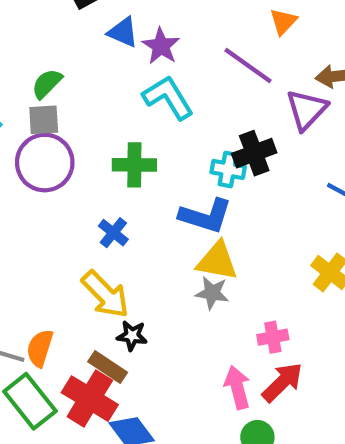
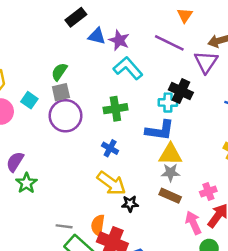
black cross: (254, 153) -> (181, 91), turned -35
orange semicircle: (40, 348) -> (98, 225), moved
brown rectangle: (108, 367) -> (170, 196), moved

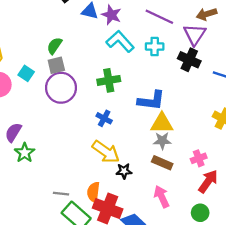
black cross: (181, 91) -> (189, 60), moved
cyan cross: (168, 103) -> (155, 47), moved
pink arrow: (193, 223) -> (162, 197), moved

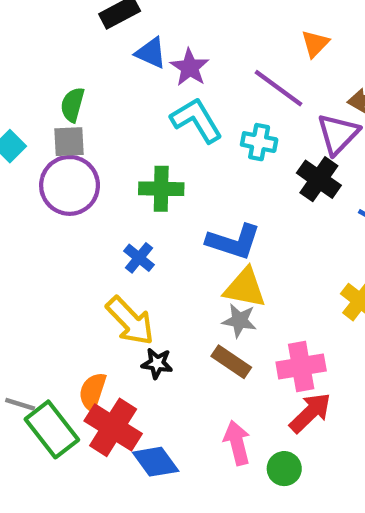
green semicircle: (54, 46) -> (73, 105), turned -30
pink cross: (199, 158) -> (301, 366), size x1.5
gray line: (61, 194) -> (20, 404), moved
pink arrow: (162, 197) -> (237, 443), moved

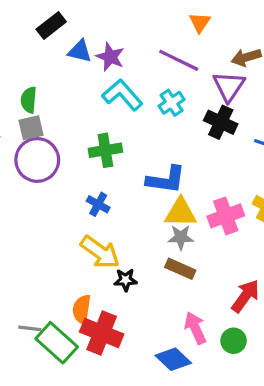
cyan cross: (259, 142) -> (172, 103), turned -35
pink cross: (301, 366) -> (226, 216), moved
blue diamond: (156, 462) -> (173, 359), moved

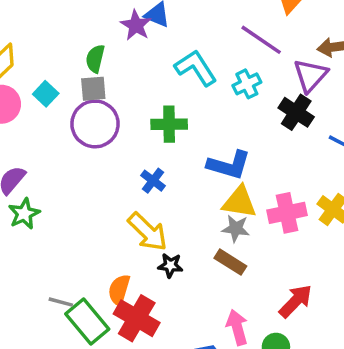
purple star: (110, 57) -> (136, 25), moved

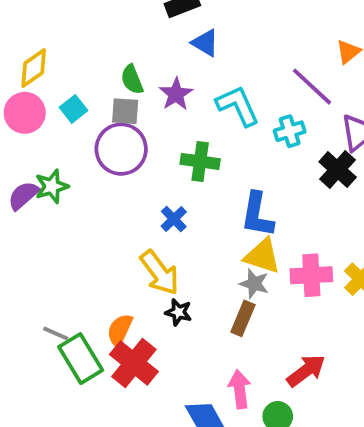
purple star: (136, 25) -> (176, 94), moved
green semicircle: (95, 59) -> (132, 80), turned -44
blue L-shape: (229, 165) -> (257, 215), turned 75
green star: (24, 214) -> (52, 186), moved
brown rectangle: (230, 262) -> (243, 318), turned 72

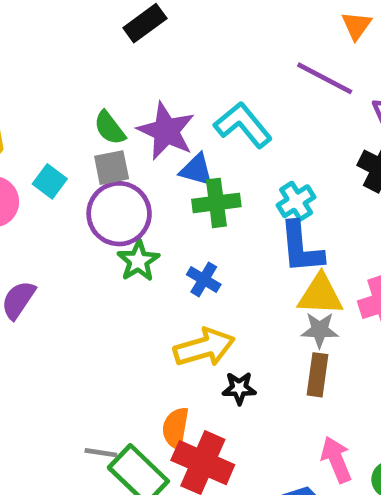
blue triangle: (205, 43) -> (196, 170), moved
purple star: (176, 94) -> (166, 131), size x1.4
cyan cross: (290, 131) -> (296, 201), moved
green star: (52, 186) -> (138, 261), moved
yellow arrow: (160, 273) -> (204, 347), turned -54

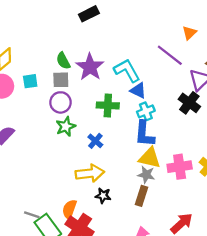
blue triangle: (196, 170) -> (138, 90), moved
cyan square: (50, 181) -> (30, 81), turned 35
purple circle: (119, 214) -> (60, 102), size x0.7

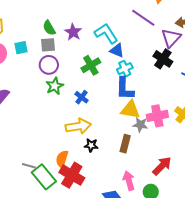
purple star: (90, 67) -> (73, 32), size x0.7
green cross: (108, 105) -> (91, 65), turned -30
gray star: (146, 175) -> (140, 125), moved

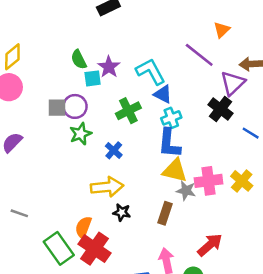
gray square: (48, 45) -> (57, 108), moved
cyan square: (21, 48) -> (93, 78), moved
gray line: (29, 166) -> (19, 213), moved

